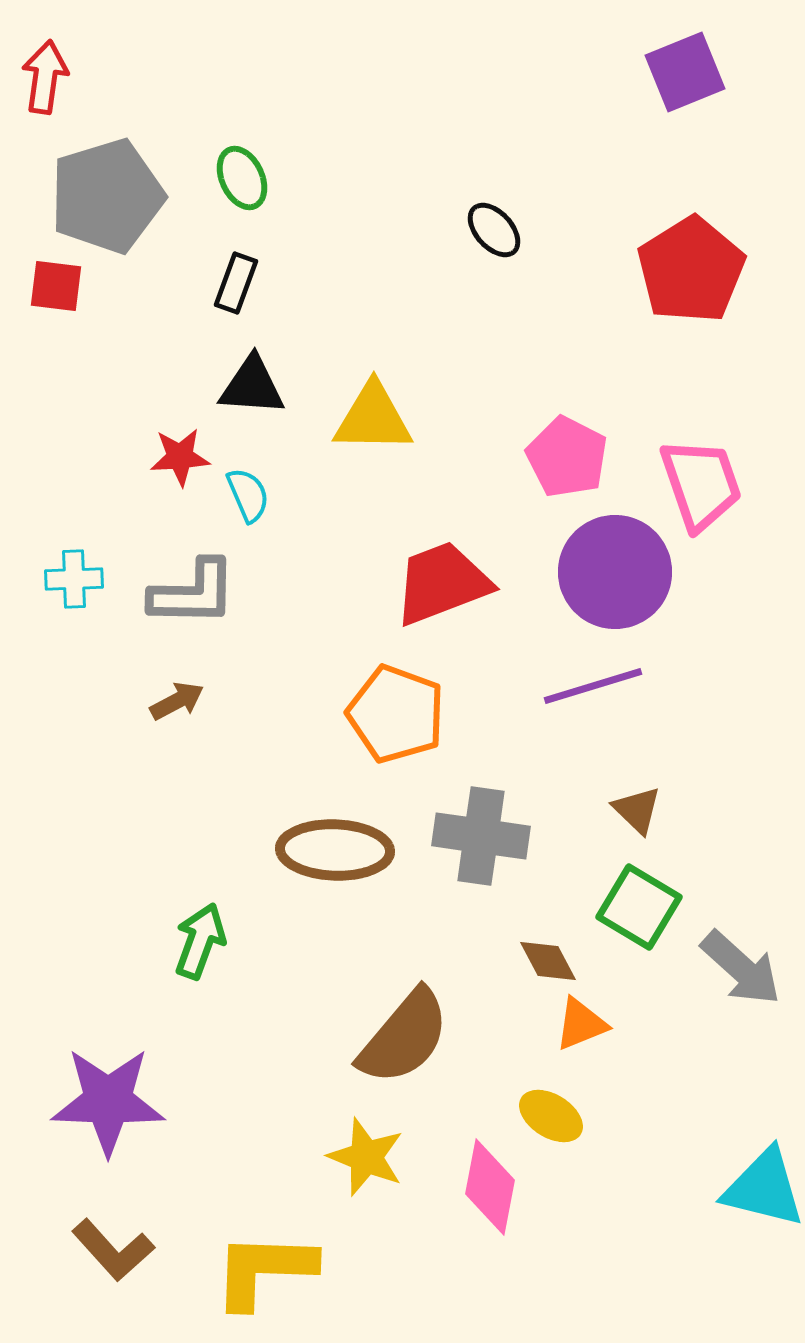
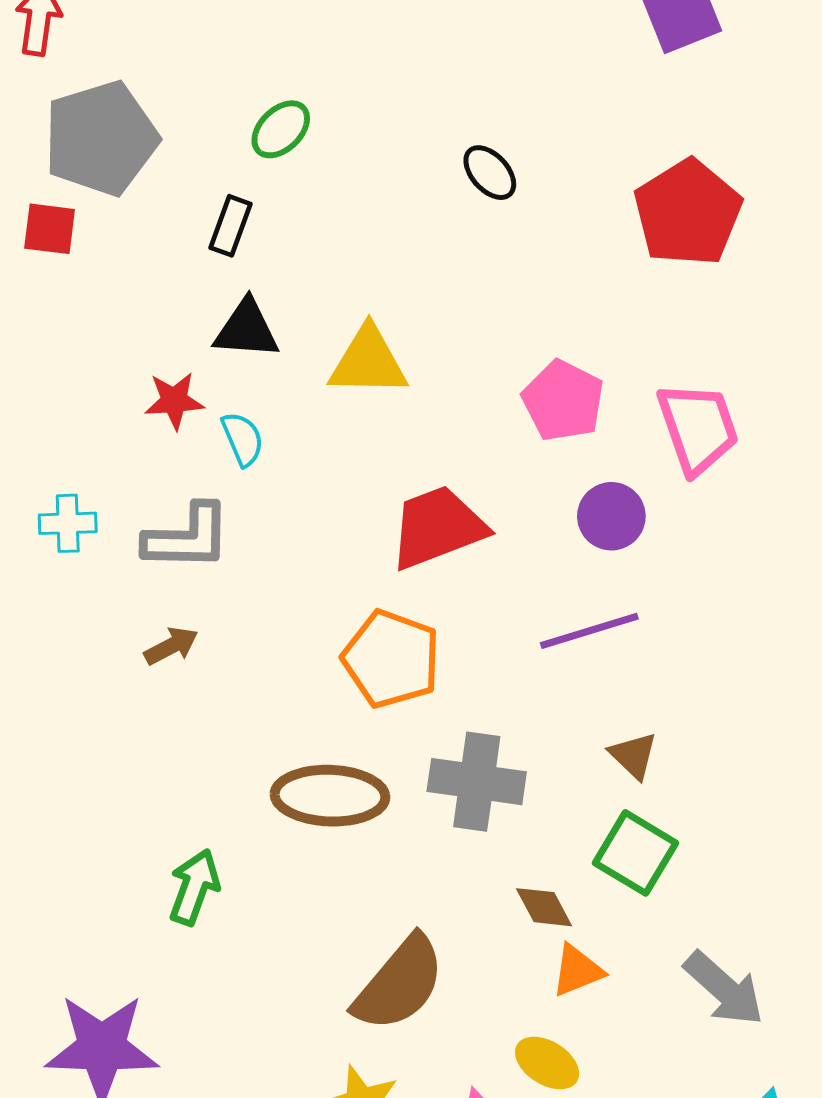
green ellipse: (242, 178) -> (281, 129), moved, turned 70
purple circle: (615, 572) -> (611, 516), size x0.6
gray arrow: (741, 968) -> (724, 989), moved

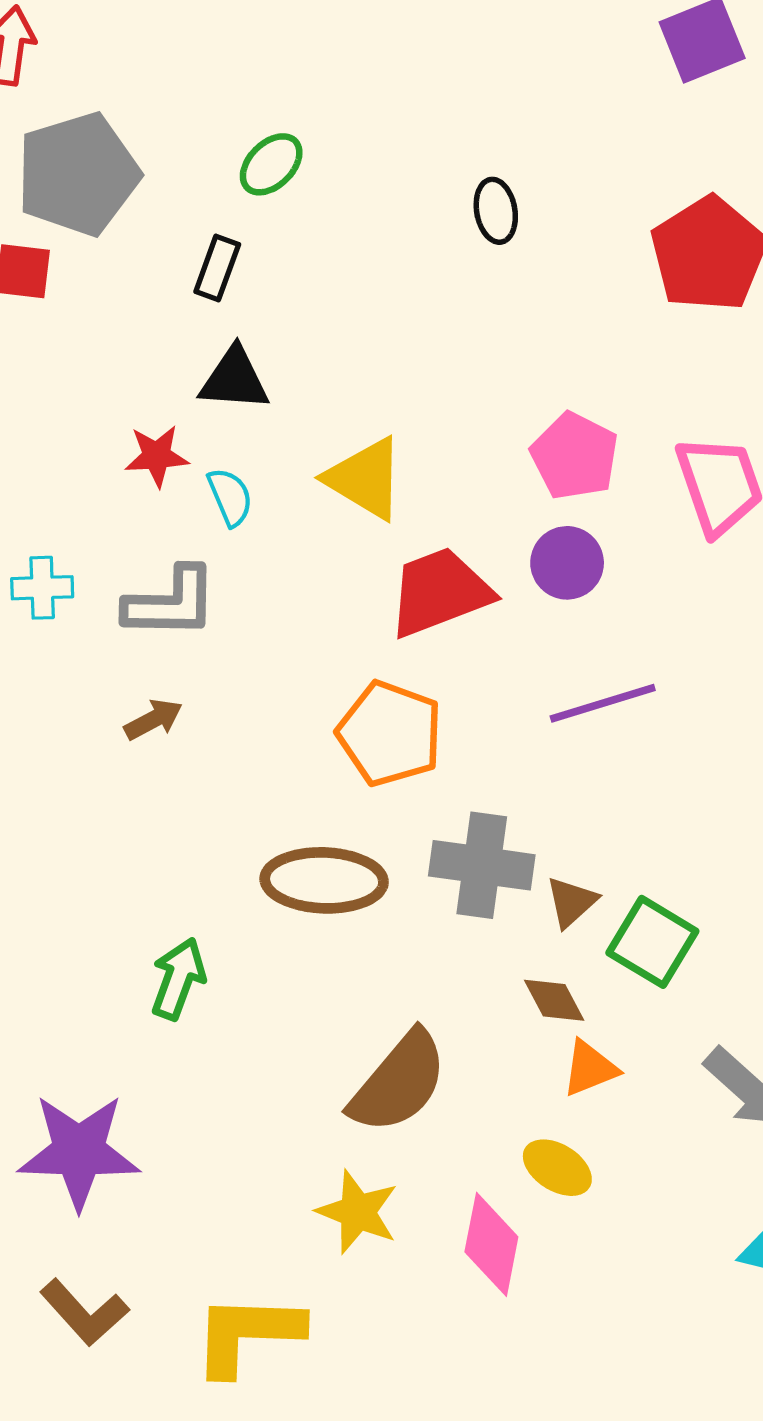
black ellipse: (490, 173) -> (496, 211), turned 32
yellow triangle: (368, 361) -> (365, 479), moved, turned 30
purple circle: (611, 516) -> (567, 563), moved
brown triangle: (633, 755) -> (571, 902), moved, turned 34

